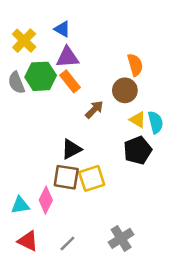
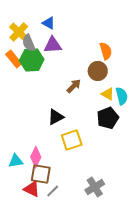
orange rectangle: (70, 81) -> (14, 59), moved
gray semicircle: (16, 83) -> (29, 43), moved
brown square: (66, 177) -> (41, 174), moved
red triangle: (28, 241) -> (32, 189), moved

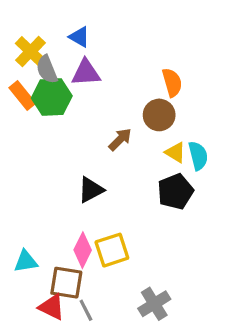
yellow square: (72, 140) -> (112, 250), moved
pink diamond: (36, 157) -> (83, 250), moved
gray line: (53, 191) -> (86, 310), turned -72

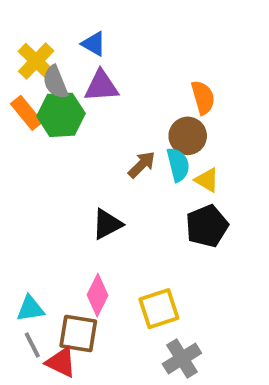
cyan semicircle: (198, 156) -> (178, 165), moved
yellow square: (112, 250) -> (159, 309), moved
gray line: (86, 310) -> (32, 345), moved

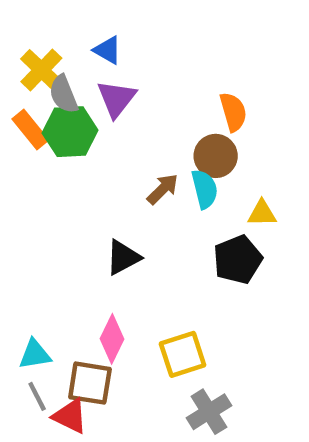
purple triangle: (101, 86) -> (116, 99), turned -48
yellow triangle: (207, 180) -> (262, 213), moved, turned -32

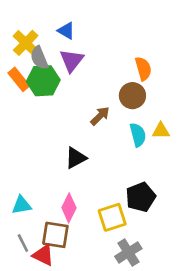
cyan semicircle: (205, 189) -> (138, 135), moved
black pentagon: (238, 260) -> (141, 197), moved
cyan triangle: (35, 354) -> (22, 205), moved

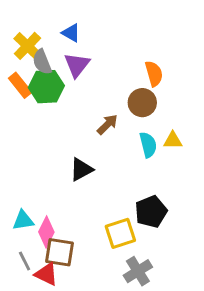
pink diamond: (69, 208) -> (46, 232), moved

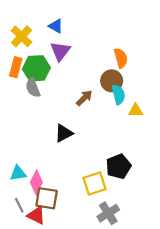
gray semicircle: (42, 62) -> (33, 88), moved
orange rectangle: (20, 85) -> (16, 67), turned 54
cyan semicircle: (148, 145) -> (118, 95), moved

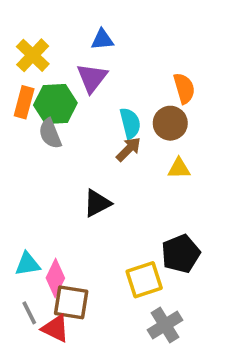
blue triangle: (56, 26) -> (102, 40), moved, turned -35
cyan semicircle: (118, 95) -> (130, 123), moved
yellow triangle: (136, 111) -> (179, 168), moved

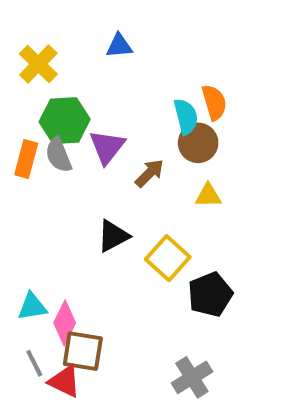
purple triangle: (92, 78) -> (107, 147), moved
orange rectangle: (24, 102) -> (26, 159), moved
cyan semicircle: (130, 123) -> (186, 117), moved
yellow square: (144, 280) -> (168, 258), moved, turned -30

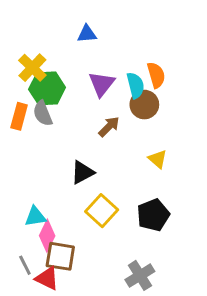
yellow cross: (38, 64) -> (32, 68), moved
purple triangle: (107, 147) -> (102, 84), moved
yellow triangle: (208, 195) -> (158, 159), moved, turned 42
yellow square: (168, 258) -> (102, 211), moved
cyan triangle: (32, 307) -> (35, 217), moved

